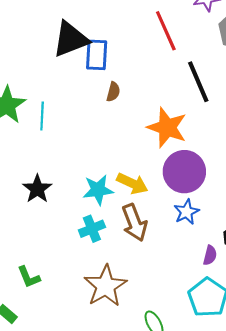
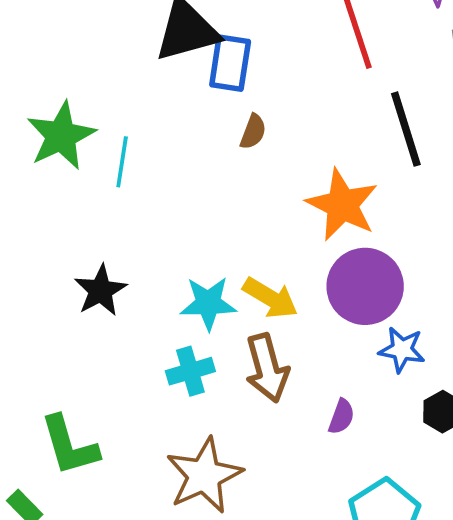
blue star: (186, 212) -> (402, 350), moved, turned 30
purple semicircle: (210, 255) -> (341, 417), moved
green L-shape: (29, 277) -> (69, 446), size x1.5

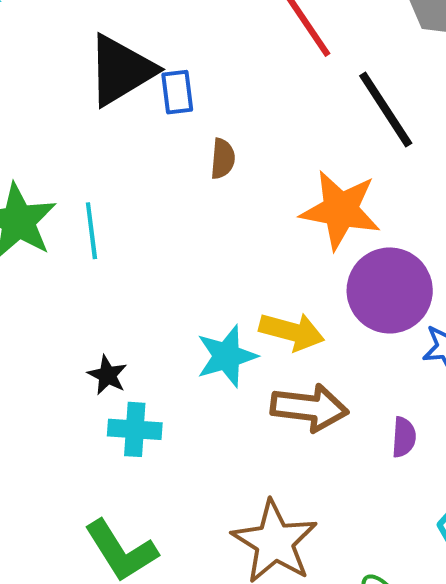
blue rectangle: (230, 63) -> (177, 92), size x0.7
black star: (101, 290) -> (107, 375), size x0.7
brown arrow: (267, 368) -> (309, 408), turned -52
cyan cross: (190, 371) -> (135, 429), moved, turned 36

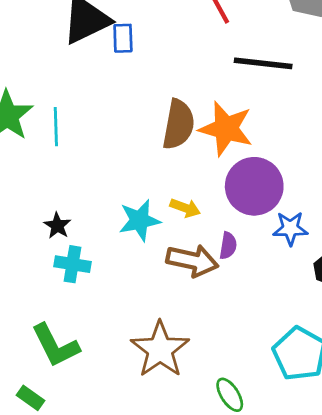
black line: (386, 109) -> (263, 63), turned -56
brown semicircle: (223, 159) -> (178, 124), moved, size x1.8
yellow arrow: (292, 332) -> (185, 208), size x0.7
purple semicircle: (404, 437) -> (228, 246), moved

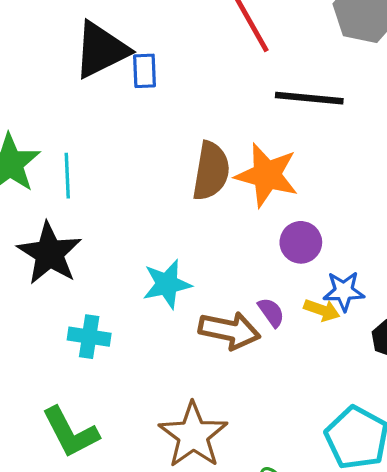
purple circle: (254, 186) -> (301, 242), size x0.6
yellow arrow: (185, 208) -> (322, 310), moved
black star: (57, 226) -> (49, 253), moved, size x2.0
purple semicircle: (228, 246) -> (271, 312), turned -44

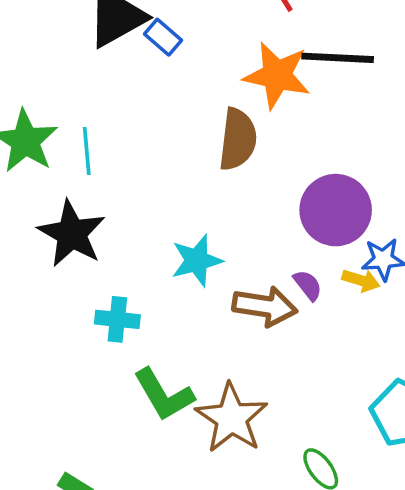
blue rectangle: (145, 71) -> (163, 37), turned -44
orange star: (267, 175) -> (277, 75), moved
purple circle: (301, 242) -> (336, 210), size x1.6
green L-shape: (70, 432) -> (164, 395), moved

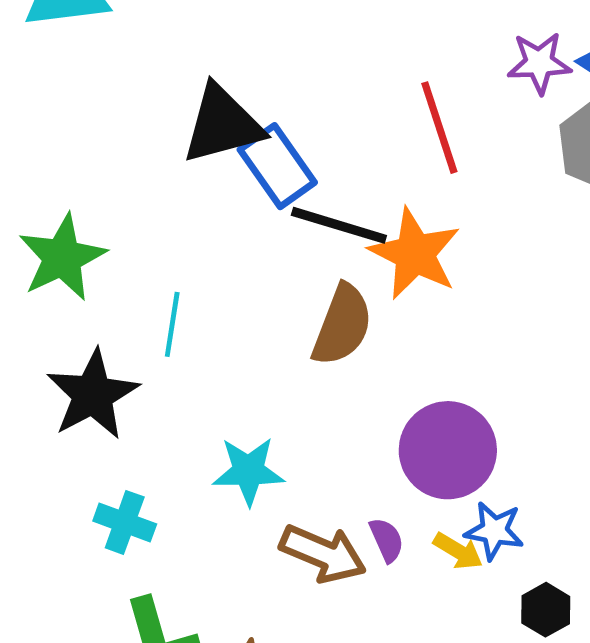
blue rectangle: (163, 37) -> (277, 166), size x1.6
black line: (338, 58) -> (339, 225), moved
cyan line: (87, 151) -> (172, 324), moved

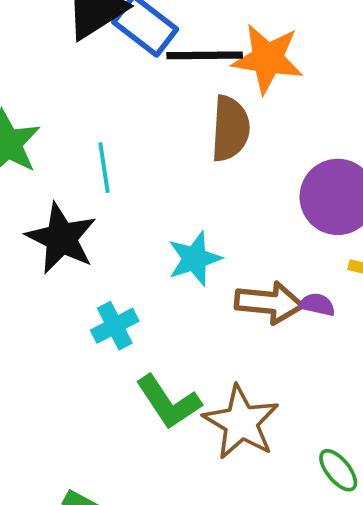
cyan cross: (125, 522) -> (115, 326), turned -30
purple semicircle: (387, 540) -> (317, 305), moved, turned -36

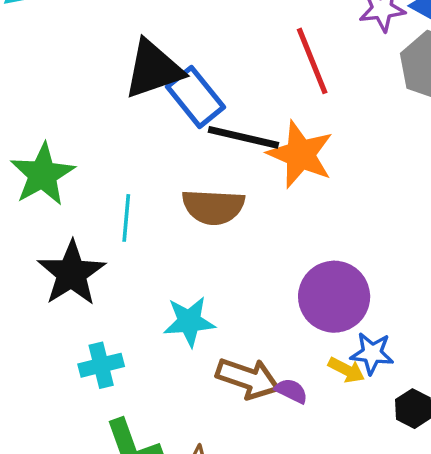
brown semicircle: (230, 129) -> (213, 207), moved, turned 76

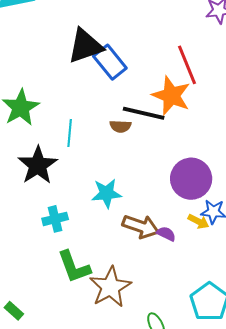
red line: (312, 61) -> (187, 65), moved
black line: (243, 137) -> (144, 113), moved
brown semicircle: (213, 207) -> (120, 126), size x0.6

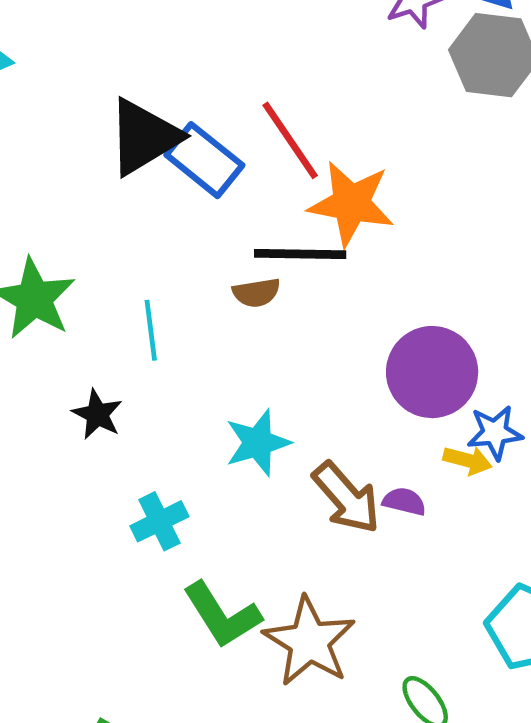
red line: (187, 65) -> (290, 140), moved
black star: (38, 165) -> (97, 414), size x0.6
brown arrow: (141, 226) -> (346, 498), turned 42

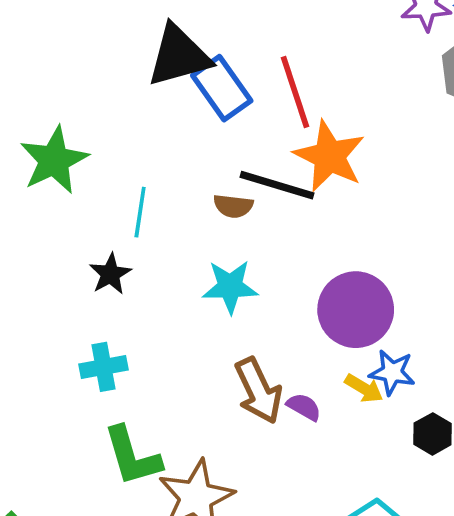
black star: (97, 414) -> (110, 274), moved
cyan star: (258, 443) -> (230, 287), moved

